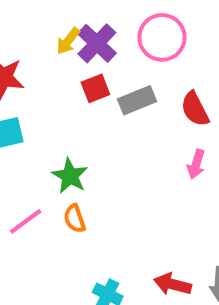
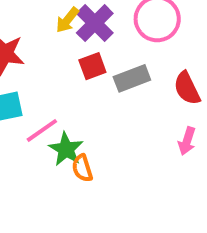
orange semicircle: (75, 219) -> (82, 168), moved
pink line: (26, 221) -> (42, 130), moved

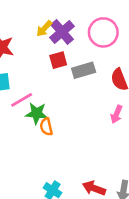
green star: (66, 149) -> (37, 113), turned -30

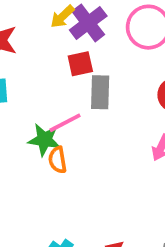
gray rectangle: (84, 70) -> (100, 92), moved, turned -75
pink line: (22, 100) -> (65, 123), moved

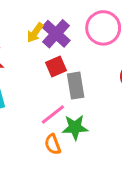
green star: (44, 140) -> (75, 127), moved

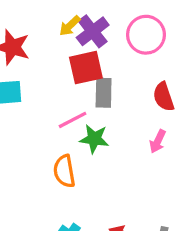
red square: (56, 67) -> (86, 68), size x1.5
orange semicircle: (53, 144) -> (64, 171), moved, size x1.4

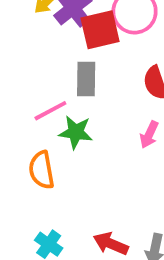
red square: (86, 68) -> (100, 30), moved

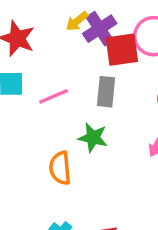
pink line: (50, 111) -> (54, 96), moved

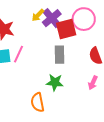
pink line: (54, 96) -> (18, 54), moved, turned -36

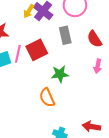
red square: (66, 29) -> (37, 50), moved
gray rectangle: (60, 55) -> (65, 35), moved

